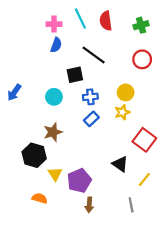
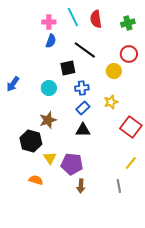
yellow circle: (126, 92) -> (114, 71), moved
black triangle: (120, 164) -> (83, 130), moved, turned -35
purple pentagon: (79, 181) -> (72, 164), turned 30

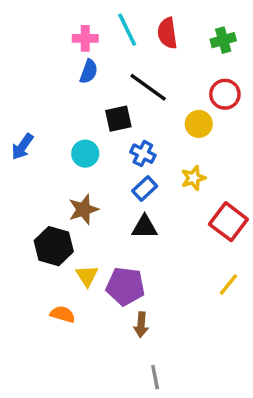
blue cross: (82, 88) -> (143, 154), turned 32
gray line: (119, 186) -> (155, 377), moved

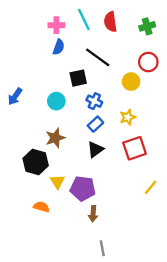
red square: (228, 222) -> (135, 148), moved, turned 35
black triangle: (145, 227) -> (95, 149), turned -36

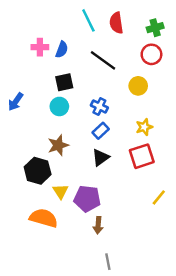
pink cross: (56, 25) -> (40, 47), moved
red circle: (148, 62) -> (151, 54), moved
black square: (78, 78) -> (64, 82), moved
yellow star: (128, 117) -> (144, 127), moved
orange semicircle: (41, 207) -> (44, 218), size x1.6

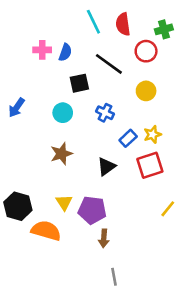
red circle: (151, 54) -> (146, 51), moved
black square: (64, 82) -> (79, 83), moved
blue rectangle: (101, 131) -> (128, 138), moved
black hexagon: (38, 171) -> (18, 206), moved

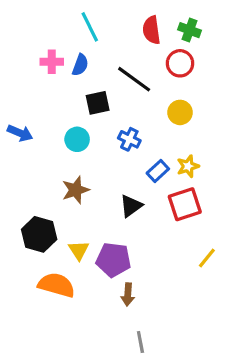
cyan line: (93, 22) -> (90, 27), moved
green cross: (164, 29) -> (190, 30), moved, turned 36
blue arrow: (17, 108) -> (20, 133), turned -102
black hexagon: (18, 206) -> (39, 234), moved

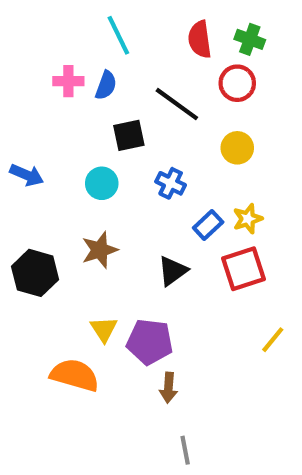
black hexagon: (39, 234) -> (35, 273), moved

